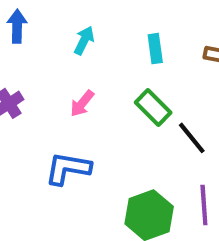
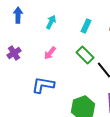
cyan rectangle: (155, 49) -> (86, 26), turned 32

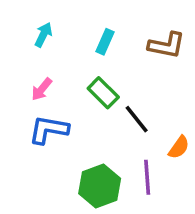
blue L-shape: (43, 85) -> (49, 130), moved

